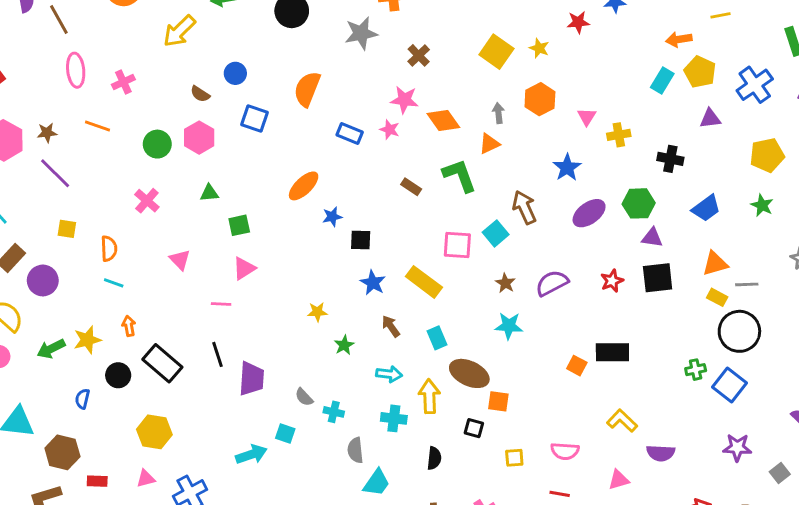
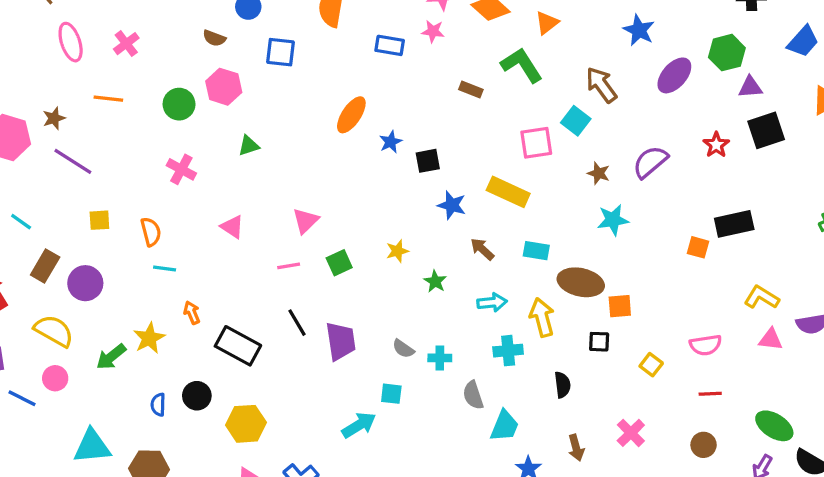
green square: (239, 225) -> (339, 263), moved
cyan rectangle: (437, 338) -> (536, 251), turned -45
black circle: (118, 375) -> (197, 396), moved
yellow square: (514, 458) -> (651, 365), turned -36
pink triangle: (619, 480) -> (771, 339), moved, turned 35

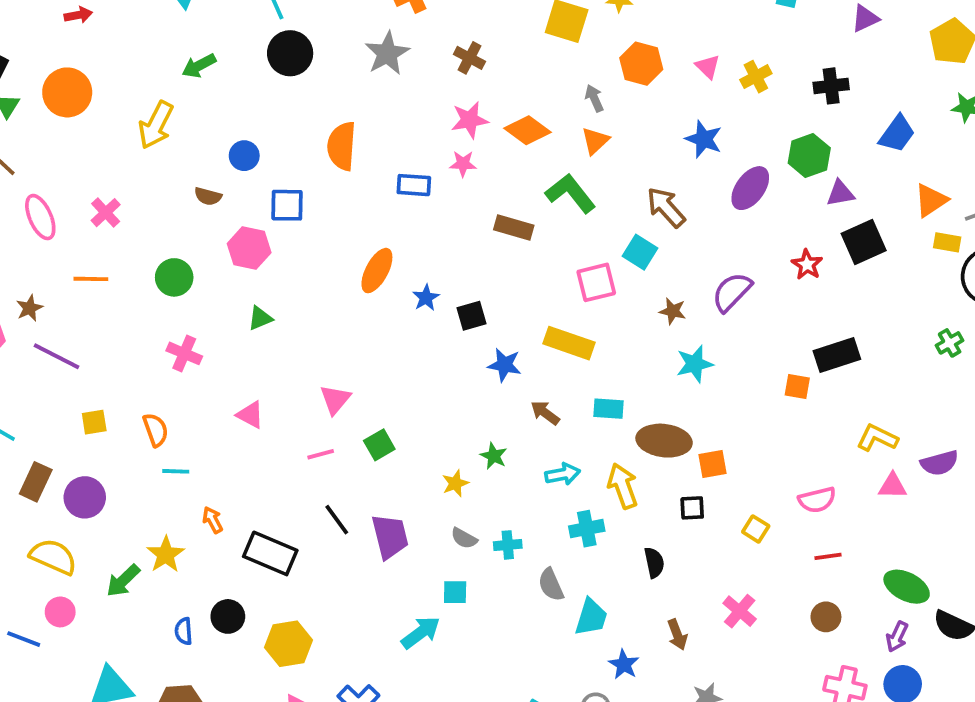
pink hexagon: (224, 87) -> (249, 248), moved
brown rectangle: (471, 90) -> (514, 228), size x1.4
yellow star: (397, 251) -> (455, 483), moved

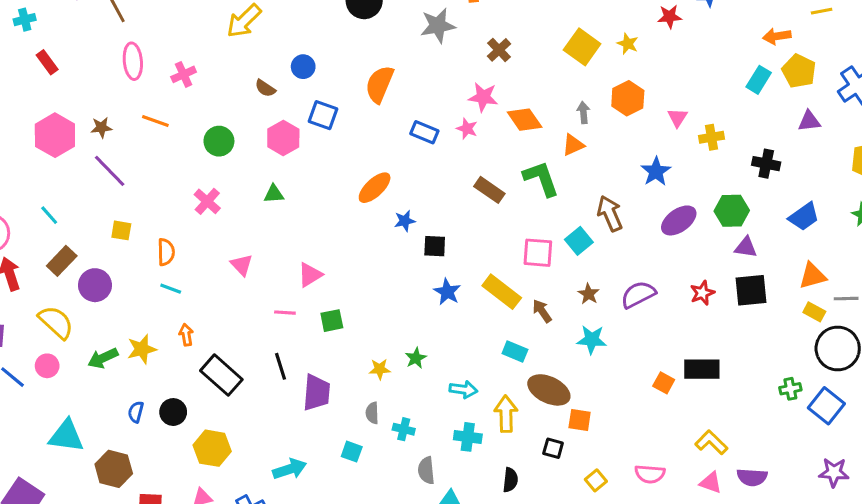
brown arrow: (545, 413) -> (542, 311), moved
gray semicircle: (464, 538) -> (372, 413), turned 40
cyan arrow: (421, 633) -> (290, 469), moved

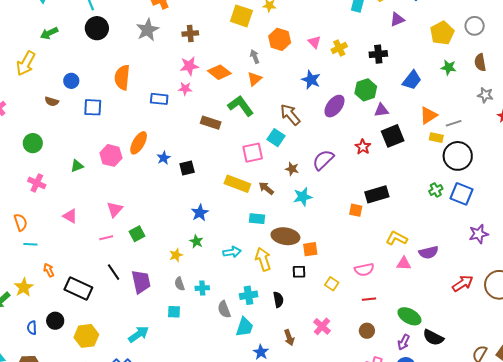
brown cross: (499, 50) -> (190, 34), turned -35
pink hexagon: (283, 138) -> (111, 155), moved
blue star: (447, 292) -> (200, 213), moved, turned 30
cyan cross: (468, 437) -> (249, 295), moved

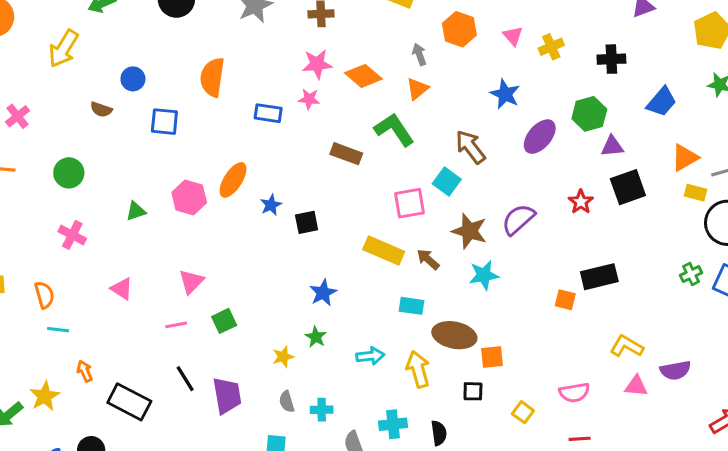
brown star: (292, 169) -> (469, 231), size x1.6

